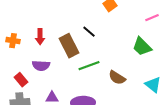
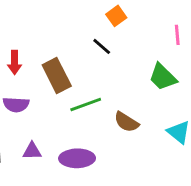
pink line: (152, 18) -> (177, 35), turned -72
black line: (89, 32) -> (102, 46), moved

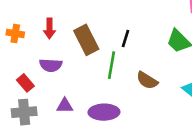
black line: (102, 46) -> (126, 39), moved, turned 66
green line: (86, 105) -> (112, 65), turned -60

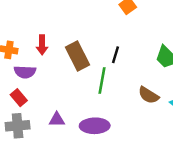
purple semicircle: (51, 65) -> (25, 72), moved
brown semicircle: (147, 80) -> (149, 95), moved

